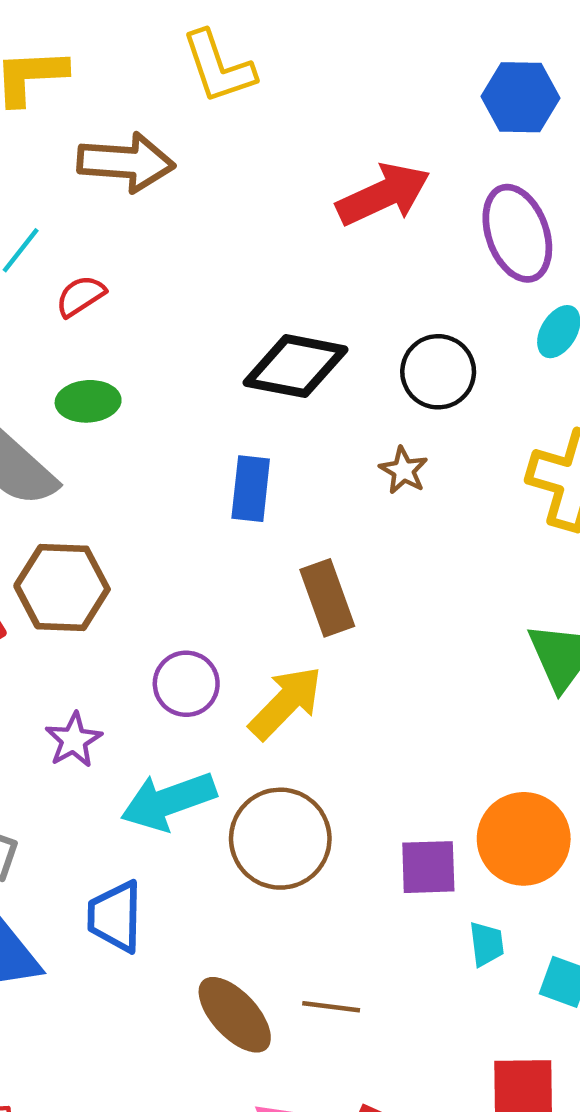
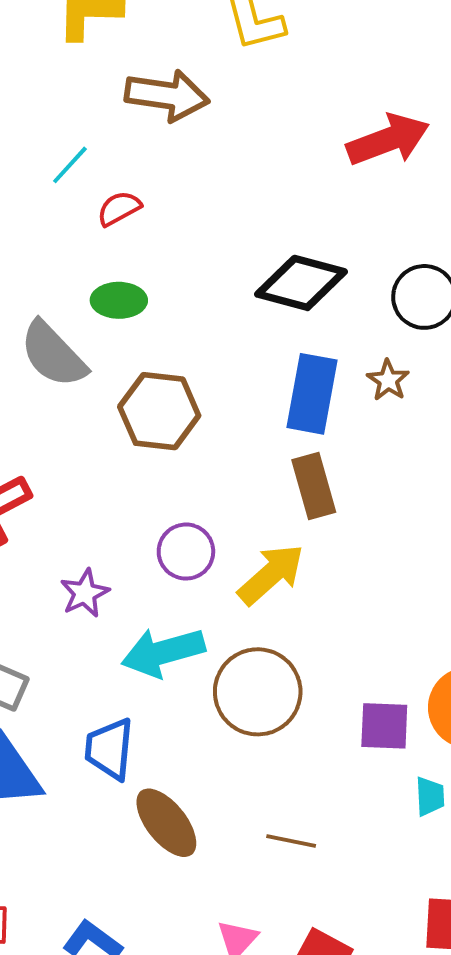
blue rectangle: (251, 489) -> (312, 394), moved, size x1.4
brown hexagon: (62, 587) -> (159, 411), moved
brown ellipse: (235, 1015) -> (166, 823), moved

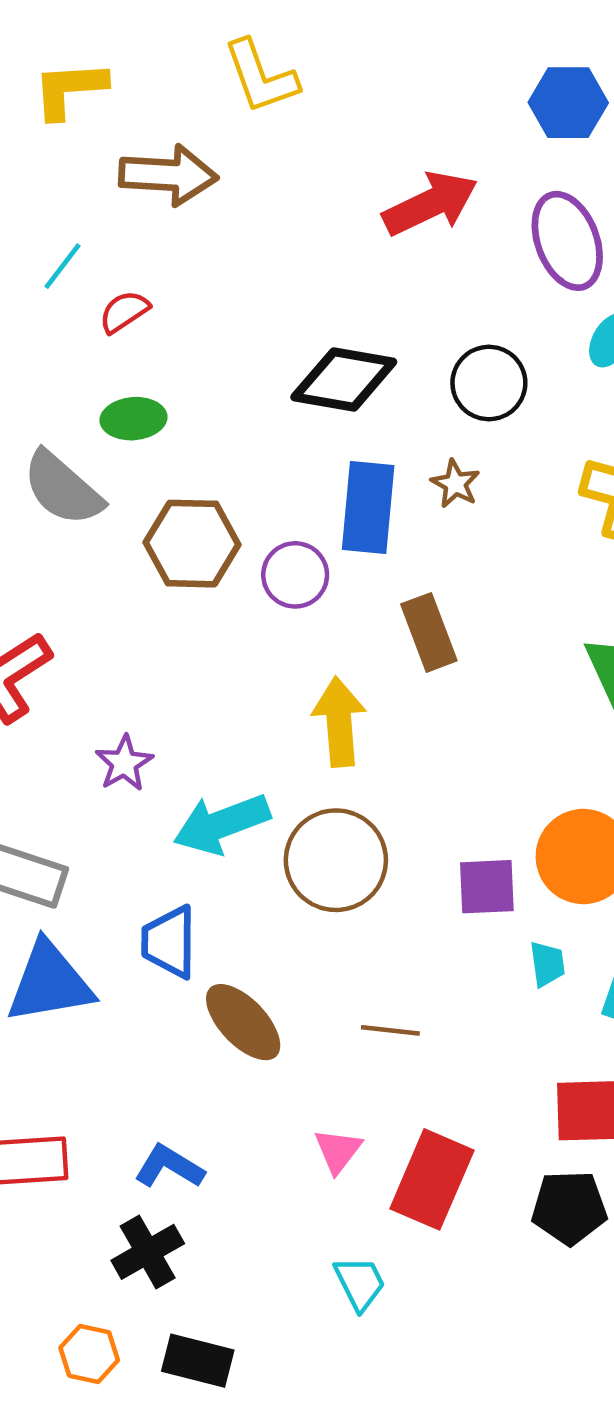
brown rectangle: (314, 486) -> (429, 632), moved
purple circle: (186, 552) -> (295, 575), moved
yellow arrow: (271, 574) -> (339, 722), turned -48

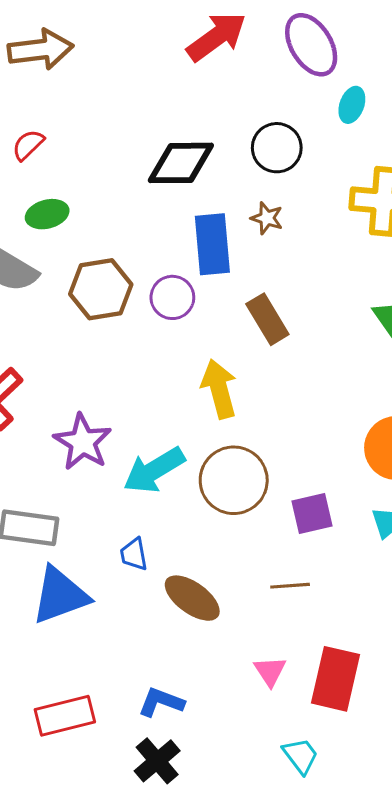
purple star: (124, 763) -> (83, 442), size x1.5
purple square: (487, 887) -> (312, 514), moved
blue trapezoid: (169, 942) -> (134, 554), size x0.7

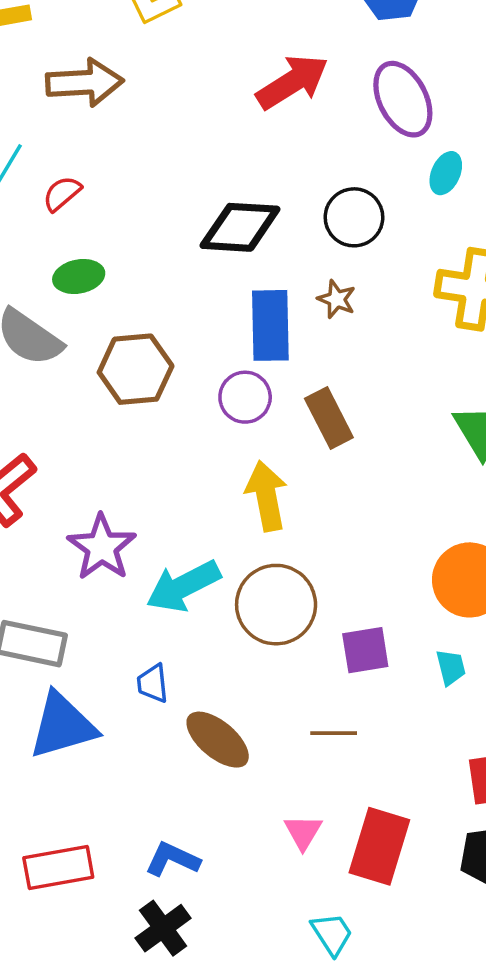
purple circle: (172, 297) -> (245, 397), moved

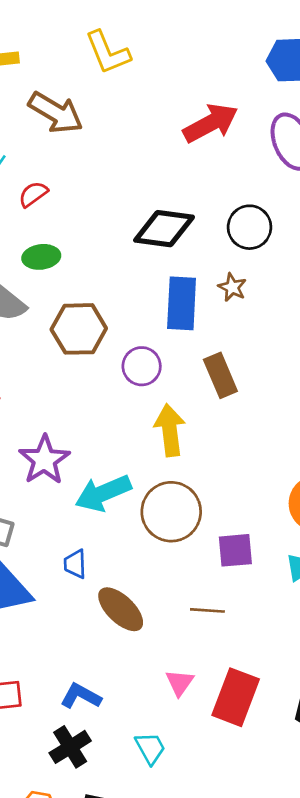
brown arrow: (85, 83) -> (56, 113), turned 30
purple circle: (245, 397) -> (142, 366), moved
cyan trapezoid: (332, 934) -> (150, 748), moved

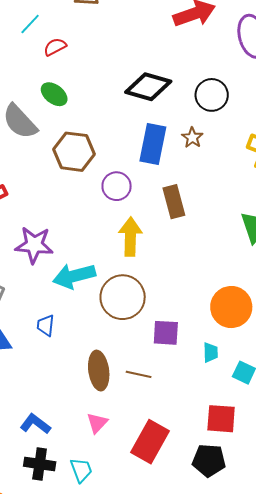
green ellipse: (41, 257) -> (54, 94), turned 36
purple star: (44, 460) -> (34, 245), turned 30
brown ellipse: (121, 609) -> (99, 371), moved, turned 30
pink triangle: (180, 683) -> (97, 423), moved
black cross: (70, 747) -> (40, 464), moved, turned 32

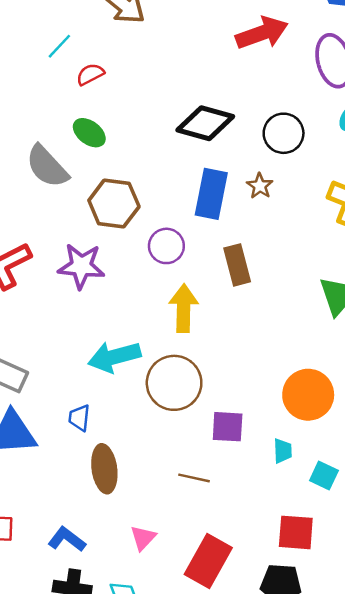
purple star: (34, 245) -> (81, 266), moved
brown ellipse: (99, 371) -> (104, 469), moved

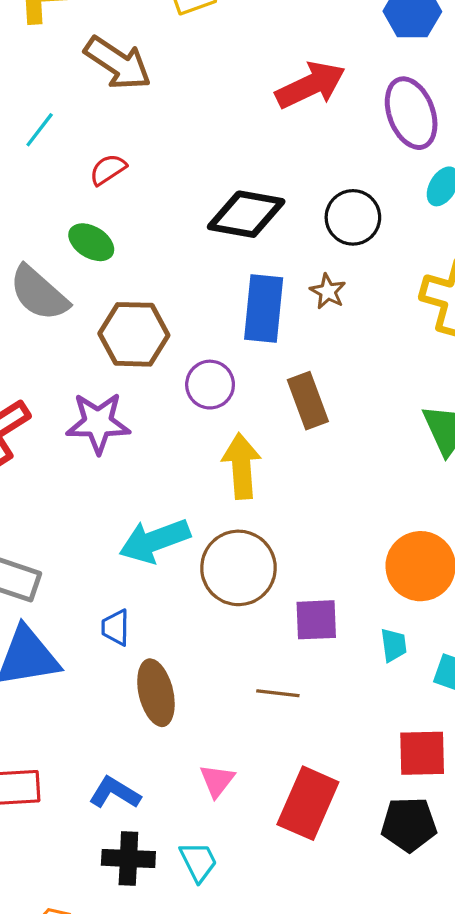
red semicircle: (90, 74) -> (108, 170), moved

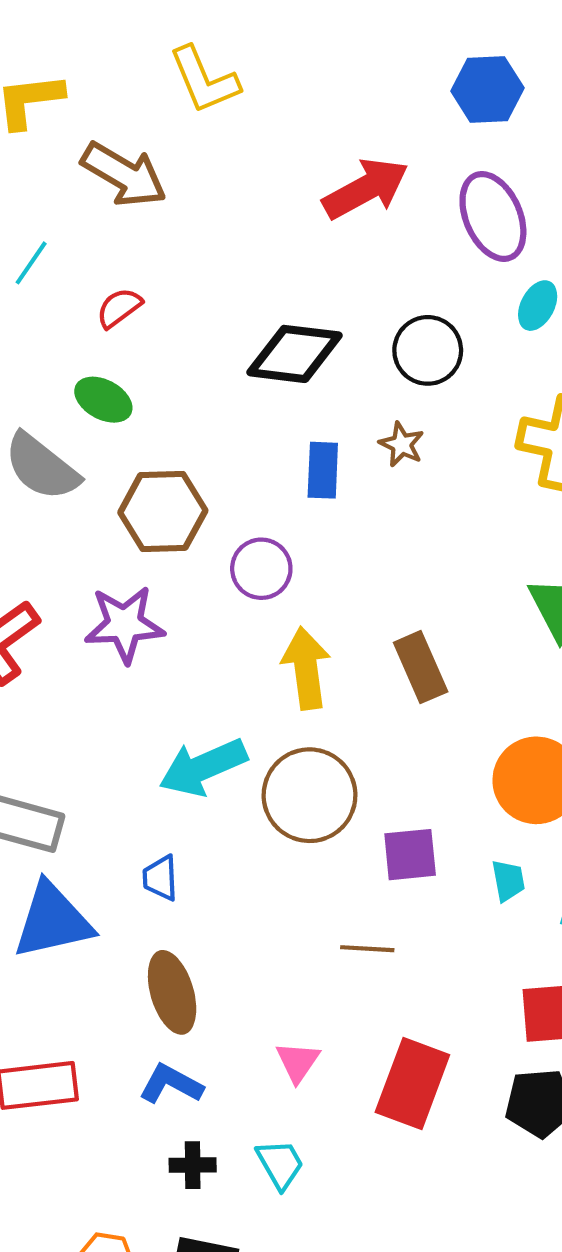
blue rectangle: (264, 309) -> (323, 470), size x0.7
brown rectangle: (308, 401) -> (421, 667), moved
brown ellipse: (156, 693) -> (172, 992), moved
black cross: (128, 858) -> (193, 1165), size x0.7

